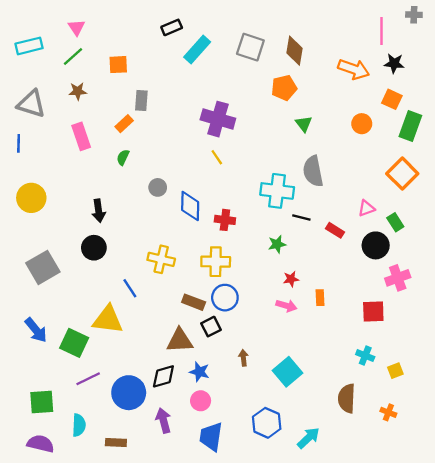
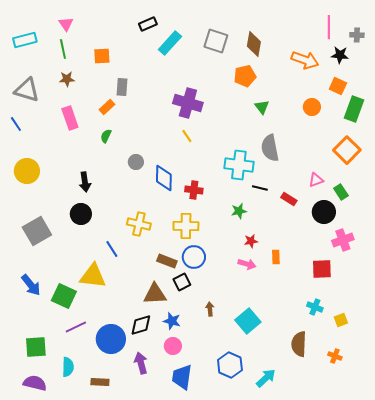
gray cross: (414, 15) -> (357, 35), moved
green line: (73, 56) -> (63, 49), turned -60
blue line: (19, 143) -> (16, 124), turned -35

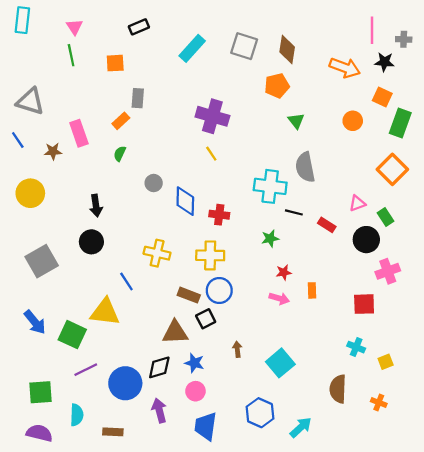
black rectangle: (148, 24) -> (139, 27), moved
cyan rectangle: (25, 40) -> (22, 20), moved, turned -70
brown star: (67, 79) -> (53, 151), moved

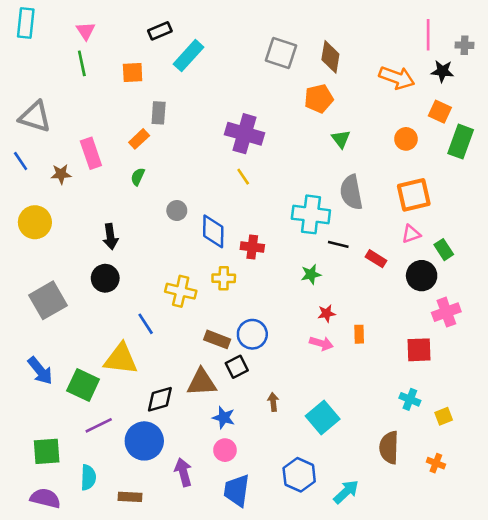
cyan rectangle: (192, 48) -> (189, 56), moved
orange square: (392, 169) -> (414, 195), moved, turned 32
yellow cross: (210, 255) -> (224, 278), moved, size x0.7
black diamond: (159, 367) -> (160, 399), moved

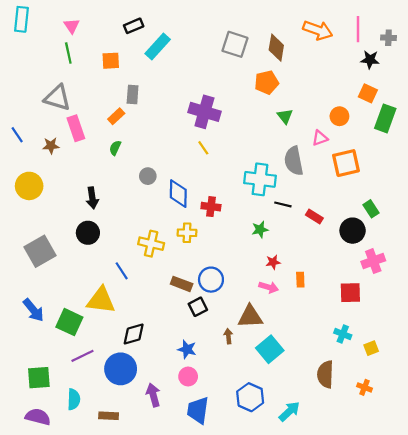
orange arrow: (397, 78) -> (318, 30), moved
gray triangle: (35, 117) -> (57, 98), moved
pink triangle: (411, 234) -> (320, 138), moved
brown triangle: (202, 382) -> (250, 317), moved

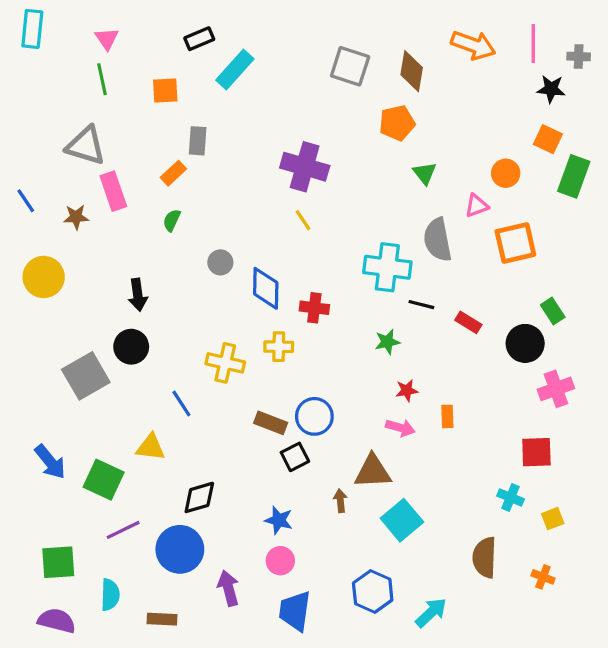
gray square: (40, 251) -> (86, 376), moved
red square: (350, 293) -> (536, 452), moved
yellow triangle: (101, 300) -> (151, 447), size x0.7

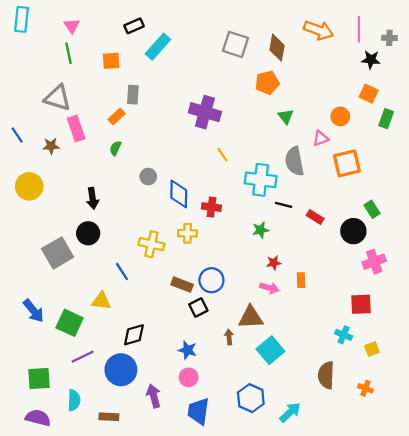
green rectangle: (574, 176) -> (386, 119), size x0.7
yellow line: (303, 220) -> (222, 155), moved

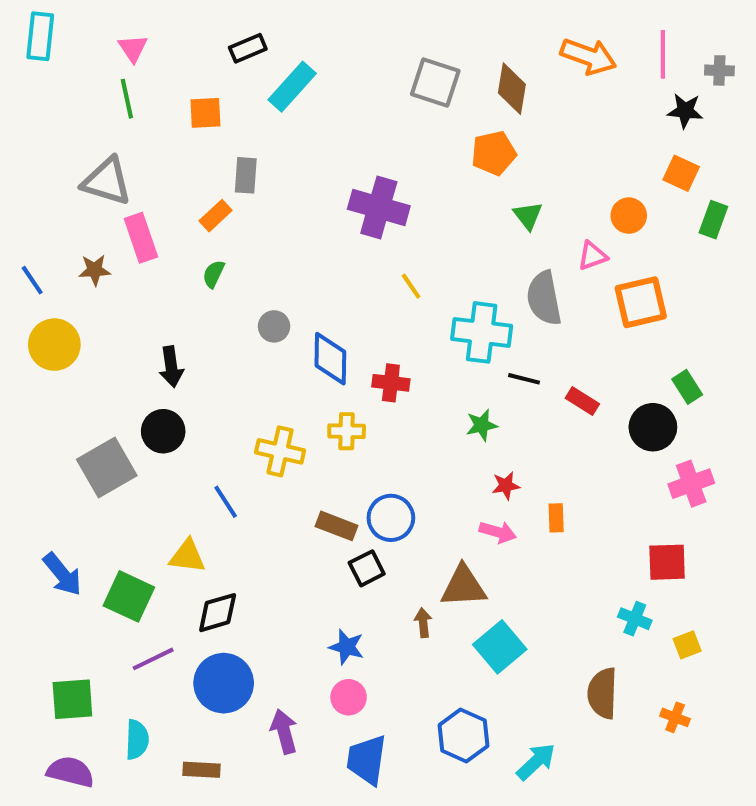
blue line: (17, 135) -> (32, 280), moved
black diamond: (134, 335) -> (218, 613), moved

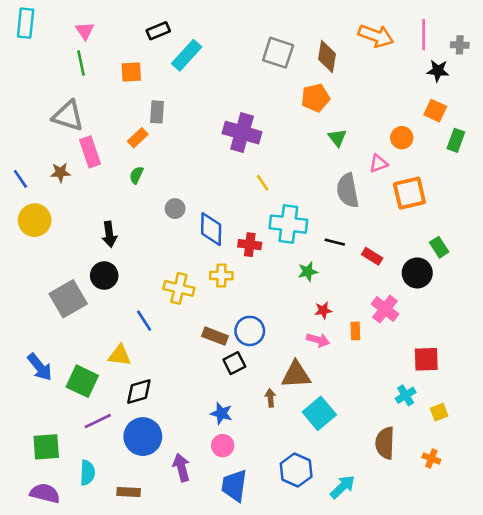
cyan cross: (482, 332) -> (288, 224), moved
pink cross: (691, 484) -> (385, 309), moved, turned -32
cyan cross: (635, 619) -> (406, 395), turned 36

